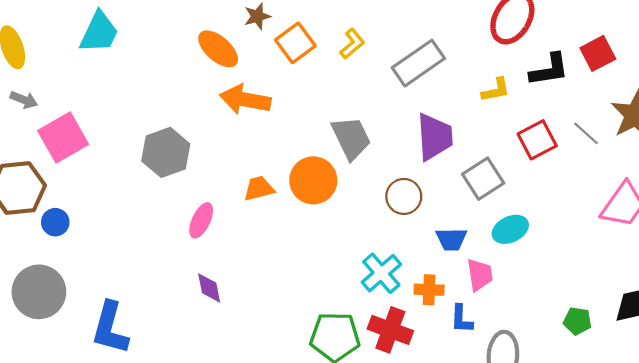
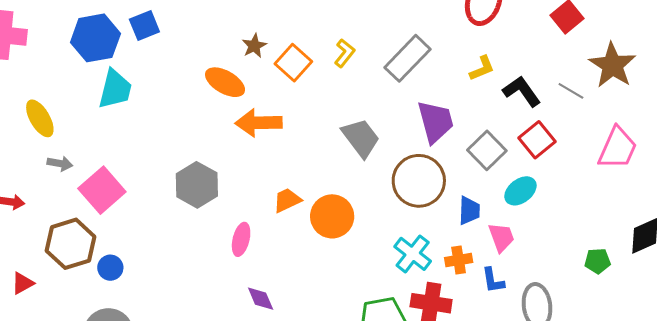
black L-shape: (549, 70) -> (522, 91), moved, turned -105
red square: (537, 140) -> (537, 140), moved
orange circle: (313, 180) -> (332, 216), moved
brown circle: (404, 196) -> (419, 181), size x1.6
blue trapezoid: (451, 239) -> (469, 211), turned -76

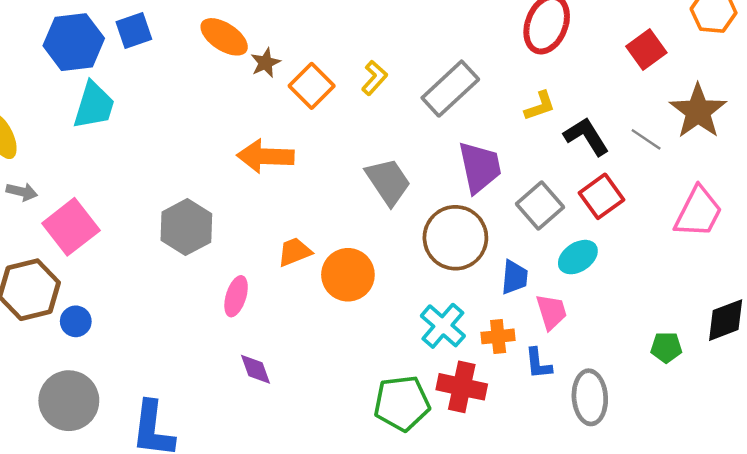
orange ellipse: (225, 82) -> (224, 37), moved

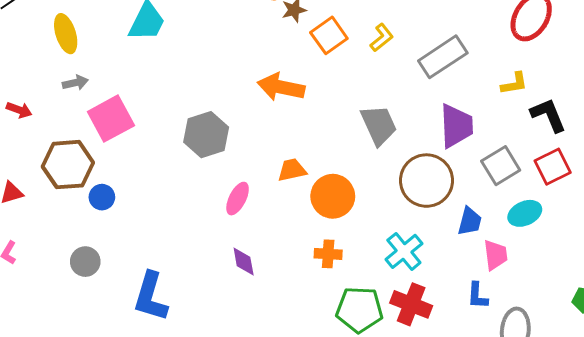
gray arrow: (22, 192) -> (75, 83), turned -35
orange cross: (498, 336) -> (328, 254), moved
gray circle: (69, 401) -> (85, 262), size x0.6

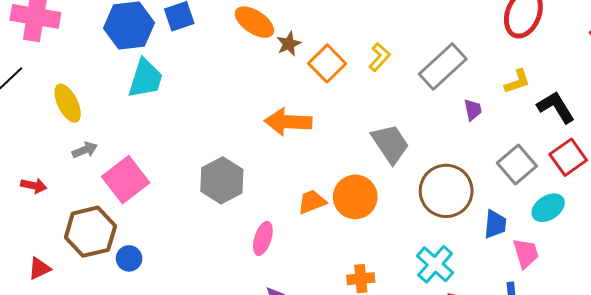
purple trapezoid: (456, 126) -> (473, 110), moved, size x0.5
orange circle: (333, 196) -> (355, 197), moved

